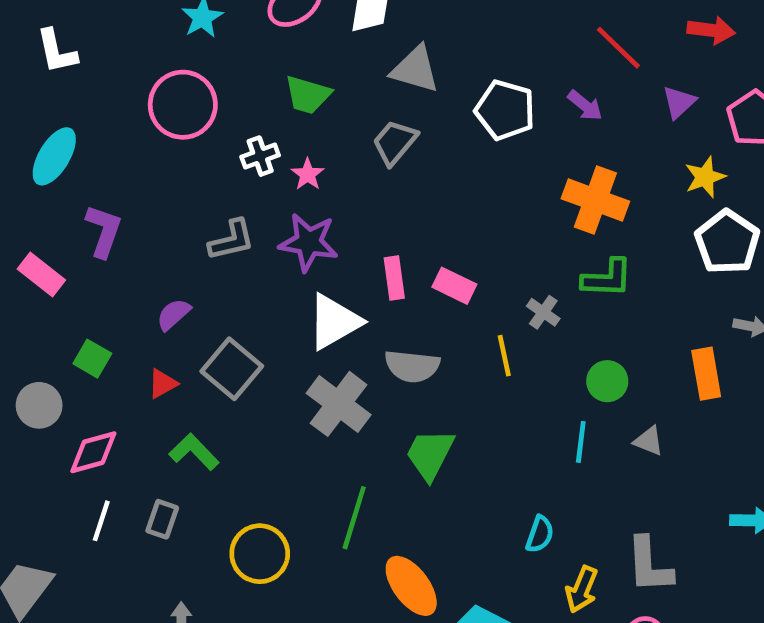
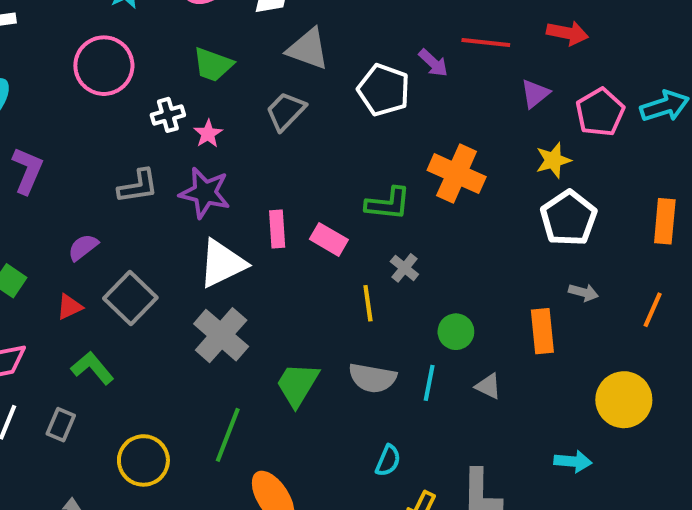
red line: (618, 48) -> (486, 43), turned -42
purple arrow: (585, 106) -> (433, 63), moved
green L-shape: (607, 278) -> (388, 204), moved
gray semicircle: (412, 366) -> (372, 378), moved

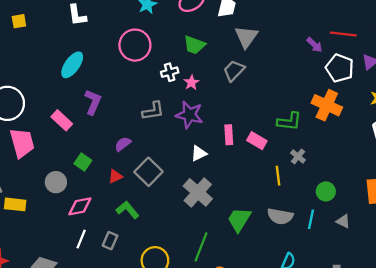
gray triangle: (308, 49) -> (246, 37), turned 45
white pentagon: (384, 90) -> (340, 68), moved
white triangle: (222, 263) -> (199, 153), size x0.6

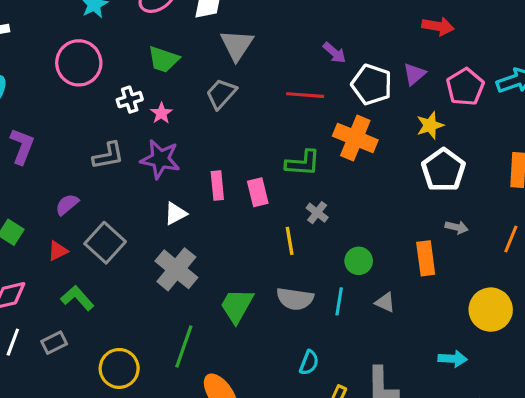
red line: (343, 34) -> (305, 95), moved
pink rectangle: (257, 141) -> (258, 192), turned 48
gray rectangle: (110, 241) -> (54, 343), turned 42

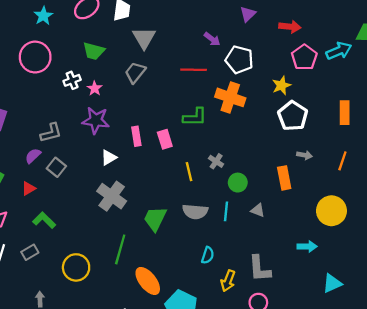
red arrow: (438, 26) -> (290, 27), moved
purple triangle: (414, 74) -> (248, 14), moved
gray L-shape: (108, 156) -> (51, 133), moved
gray cross: (317, 213) -> (216, 161), moved
gray square: (105, 243) -> (56, 167), moved, size x0.7

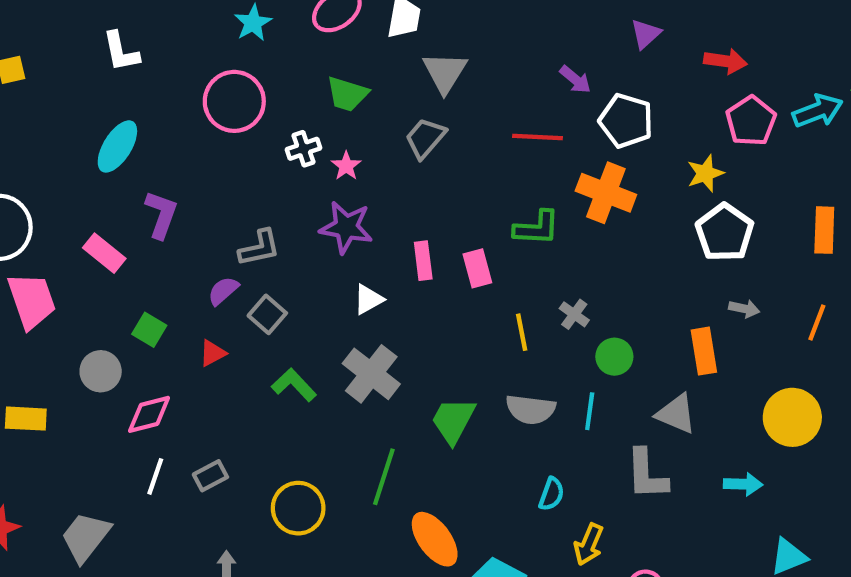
gray triangle: (258, 210) -> (676, 414), moved, size x1.5
green L-shape: (44, 220) -> (294, 385), moved
gray L-shape: (260, 269) -> (647, 474), moved

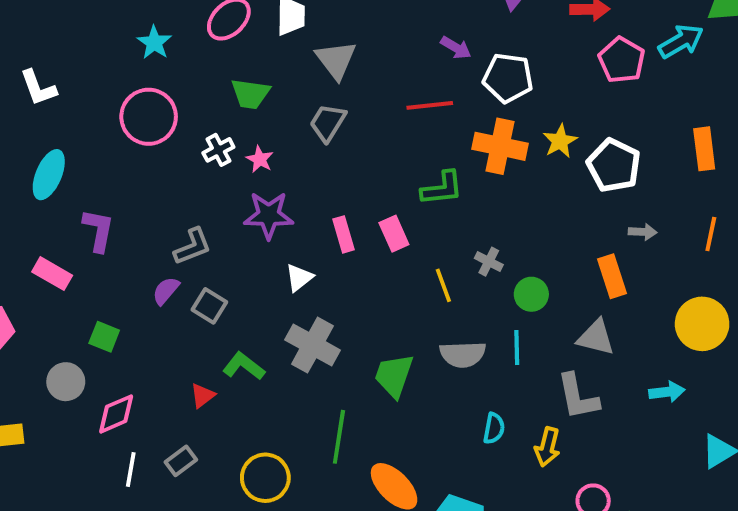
yellow star: (705, 173) -> (560, 141), moved
red triangle: (213, 353) -> (203, 396), moved
yellow arrow: (589, 544) -> (547, 447), moved

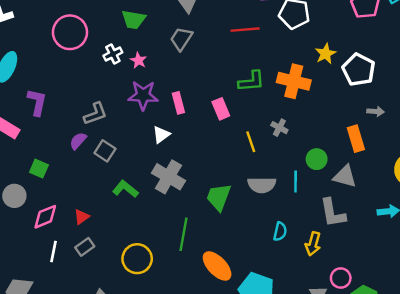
orange cross: (500, 146) -> (294, 81), moved
pink rectangle: (343, 234) -> (178, 103), moved
green circle: (531, 294) -> (317, 159), moved
red triangle: (203, 396) -> (81, 217), moved

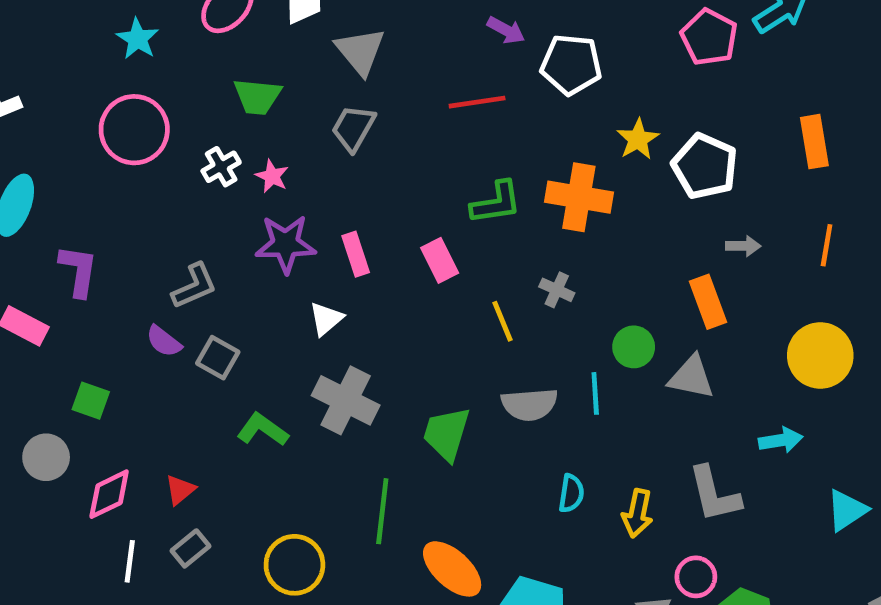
purple semicircle: (78, 141) -> (164, 341), turned -90
gray L-shape: (333, 213) -> (714, 494), moved

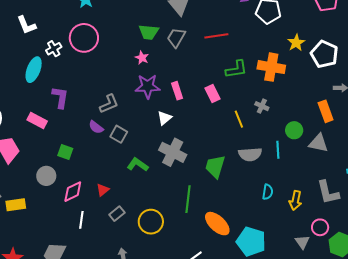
green trapezoid: (257, 97) -> (149, 32), moved
red line: (477, 102) -> (216, 36), moved
white cross: (221, 167) -> (54, 49), moved
gray rectangle: (190, 548) -> (117, 214), moved

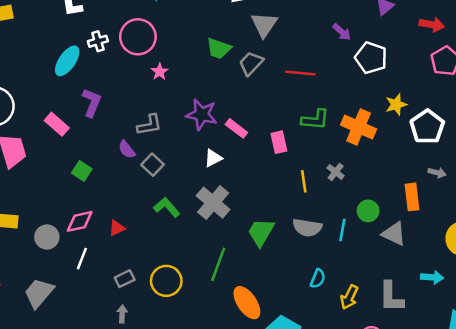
pink star: (142, 58) -> (160, 72), moved
pink rectangle: (177, 91) -> (236, 128), turned -48
gray circle: (46, 176) -> (47, 237), moved
gray rectangle: (117, 214) -> (125, 279), moved

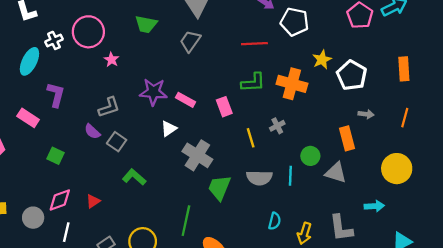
green trapezoid: (219, 48) -> (146, 24), moved
red line: (300, 73) -> (254, 44), moved
gray cross: (336, 172) -> (277, 126), turned 32
gray cross: (213, 203) -> (197, 155), moved

